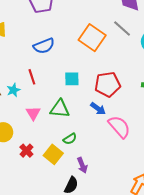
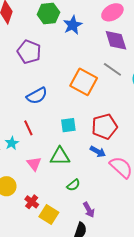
yellow square: (53, 154) -> (49, 214), moved

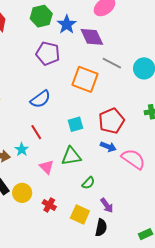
purple diamond: (116, 40) -> (92, 37), moved
purple pentagon: (29, 52) -> (48, 54), moved
yellow square: (49, 214) -> (80, 215), moved

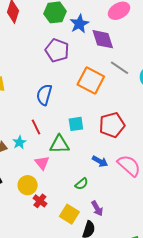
blue semicircle: (40, 99) -> (44, 95), turned 135
blue arrow: (108, 147) -> (100, 161), moved
green triangle: (71, 156) -> (59, 144), moved
yellow circle: (22, 193) -> (28, 185), moved

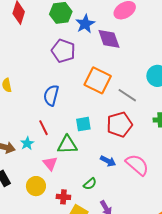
gray line: (120, 68) -> (127, 95), moved
red cross: (40, 201) -> (63, 197), moved, turned -32

